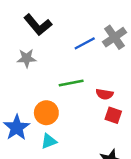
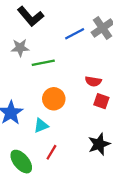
green line: (71, 83) -> (43, 63), moved
orange circle: (46, 113) -> (54, 99), moved

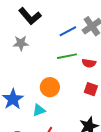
green line: (43, 63) -> (67, 56), moved
red semicircle: (93, 81) -> (89, 63), moved

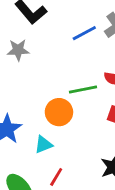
green line: (67, 56) -> (83, 90), moved

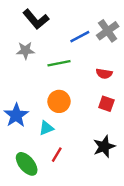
green line: (83, 90) -> (59, 63), moved

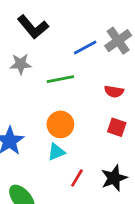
cyan triangle: (46, 128) -> (56, 152), moved
red line: (57, 155) -> (77, 178), moved

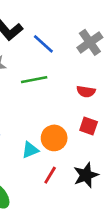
blue line: (85, 47) -> (43, 44), moved, turned 70
orange circle: (60, 124) -> (54, 138), moved

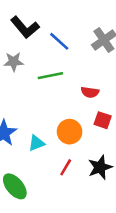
red semicircle: (86, 92) -> (90, 92), moved
cyan triangle: (30, 150) -> (36, 143), moved

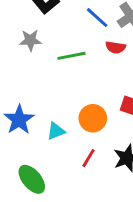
blue line: (59, 41) -> (97, 18), moved
red semicircle: (90, 92) -> (116, 47), moved

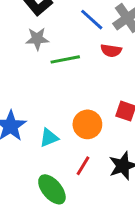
gray star: (30, 40) -> (37, 39), moved
green ellipse: (32, 179) -> (52, 189), moved

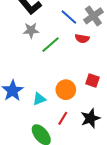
green line: (65, 59) -> (50, 45), turned -30

